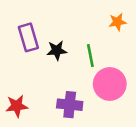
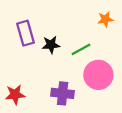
green line: (90, 56) -> (81, 49), turned 72

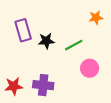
pink circle: (98, 75) -> (90, 68), size x0.7
purple cross: (63, 93) -> (43, 85), moved

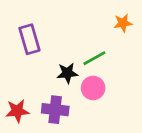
black star: (46, 41) -> (67, 73), moved
pink circle: (90, 68) -> (93, 88), moved

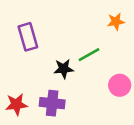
pink circle: (93, 88) -> (120, 85), moved

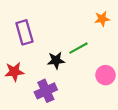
purple cross: (52, 103) -> (46, 91), turned -30
red star: (16, 104) -> (14, 72), moved

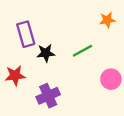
black star: (56, 60) -> (46, 53), moved

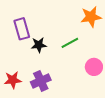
orange star: (107, 20) -> (91, 17), size x1.5
red star: (15, 76) -> (13, 80), moved

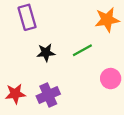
purple rectangle: (22, 29) -> (27, 17), moved

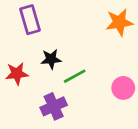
green line: (82, 50) -> (75, 76), moved
red star: (15, 94) -> (17, 74), moved

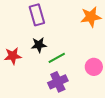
purple rectangle: (30, 20) -> (37, 15), moved
purple cross: (54, 106) -> (58, 82), moved

